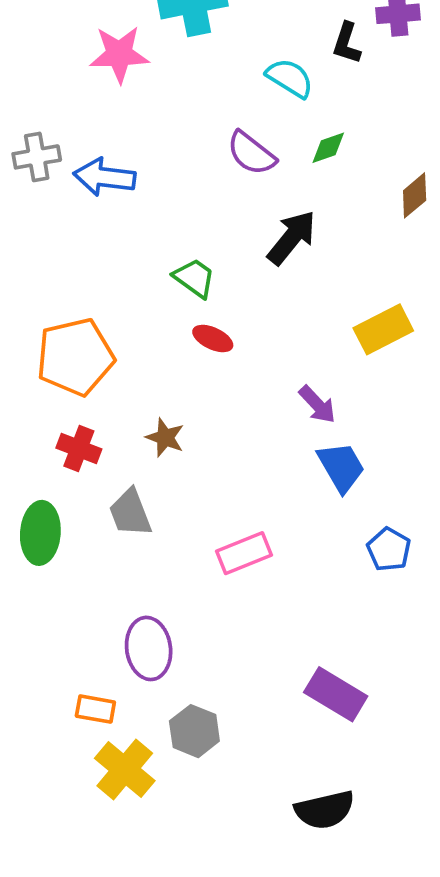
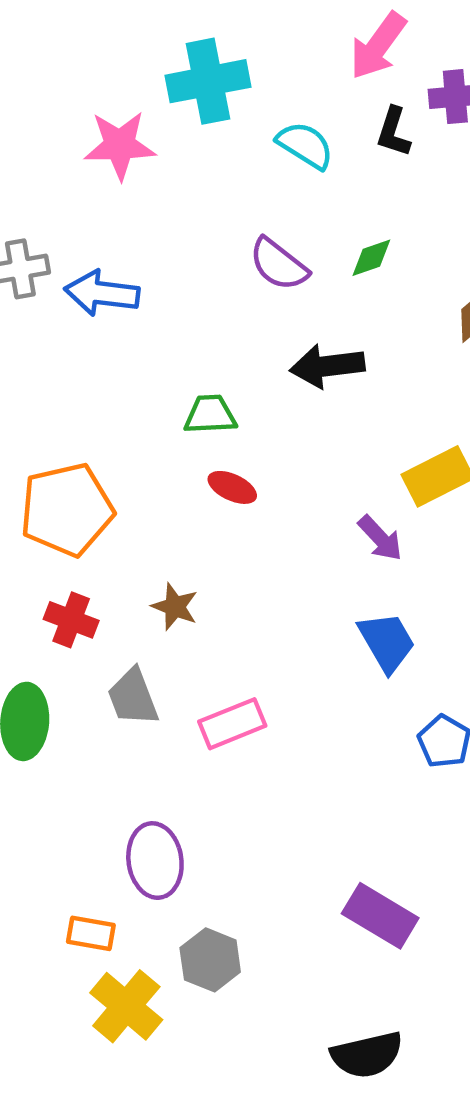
cyan semicircle: (290, 78) -> (305, 145), moved
black arrow: (292, 238) -> (327, 366), turned -136
green trapezoid: (194, 278) -> (210, 415), turned -39
purple arrow: (317, 405) -> (380, 538), moved
pink rectangle: (244, 553) -> (232, 724), moved

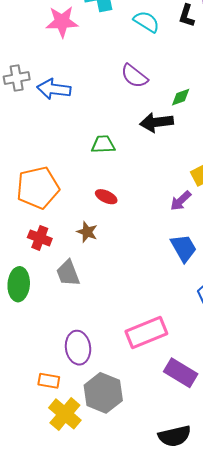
green diamond: (371, 258) -> (181, 97), moved
red ellipse: (232, 487) -> (106, 197), moved
purple arrow: (380, 538) -> (181, 201), turned 90
pink rectangle: (232, 724) -> (146, 333), moved, size x1.4
gray hexagon: (210, 960) -> (103, 393), size x1.4

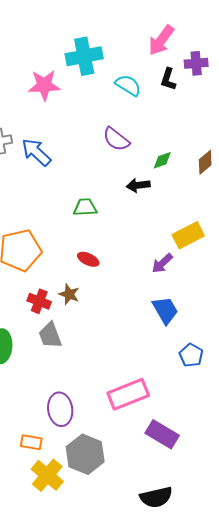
blue arrow: (54, 89) -> (36, 152), turned 36
black arrow: (156, 122) -> (138, 185), size x0.7
red cross: (40, 238) -> (39, 301), moved

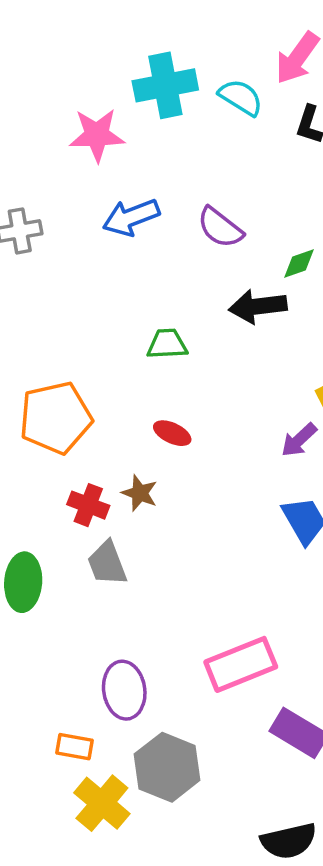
cyan semicircle: (128, 85) -> (241, 97), moved
blue arrow: (36, 152) -> (131, 217), moved, turned -64
black arrow: (138, 185) -> (258, 306), size x1.4

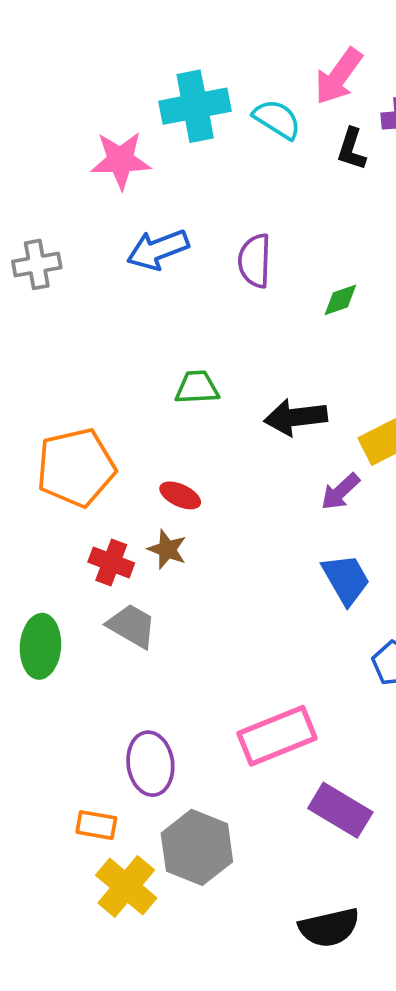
purple semicircle: (220, 228) -> (255, 261), turned 54
black arrow: (258, 306) -> (296, 417), moved
red ellipse: (172, 433) -> (180, 495), moved
gray trapezoid: (107, 563) -> (132, 626), turned 141

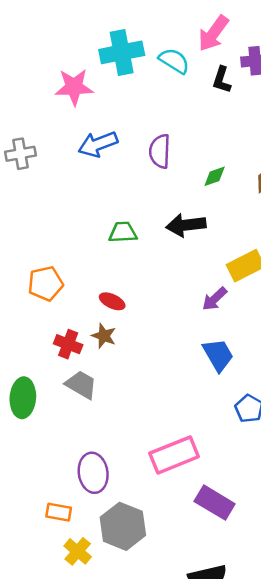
black arrow: (296, 417) -> (186, 225), moved
orange pentagon: (76, 467) -> (45, 283), size x0.7
yellow cross: (126, 887) -> (78, 551), size x0.7

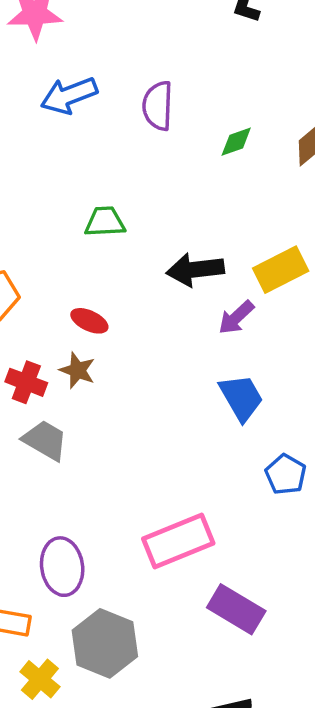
black arrow: (186, 225) -> (195, 270), moved

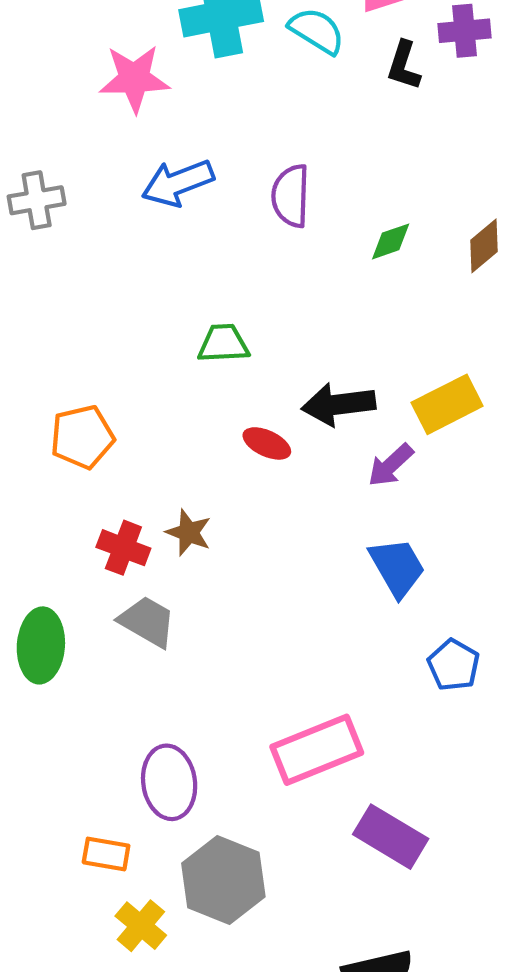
red ellipse: (89, 321) -> (267, 443), moved

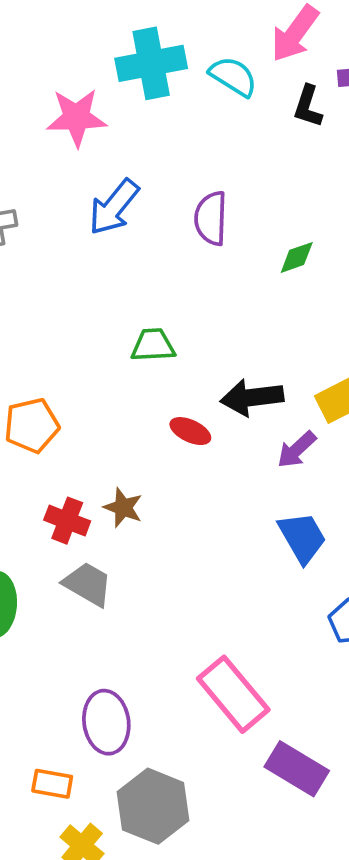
blue arrow: (178, 183) -> (114, 207), turned -30
pink rectangle: (317, 750) -> (233, 694), turned 72

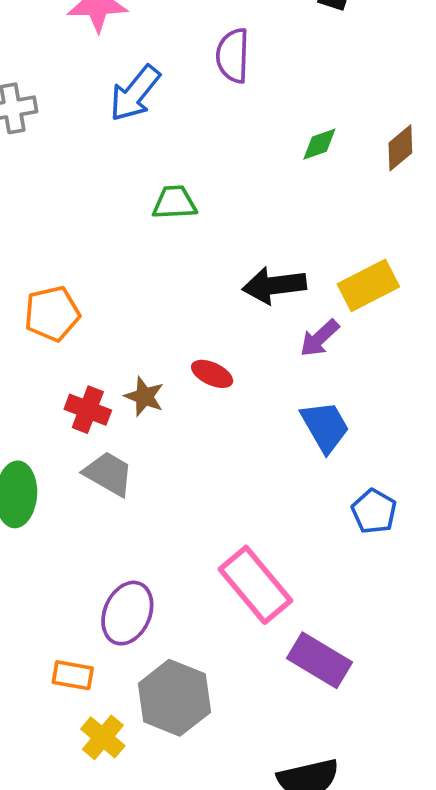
purple semicircle: (211, 218) -> (233, 56), moved
green trapezoid: (153, 345) -> (174, 203), moved
red ellipse: (190, 431) -> (212, 374), moved
purple ellipse: (106, 722) -> (127, 613), turned 32

